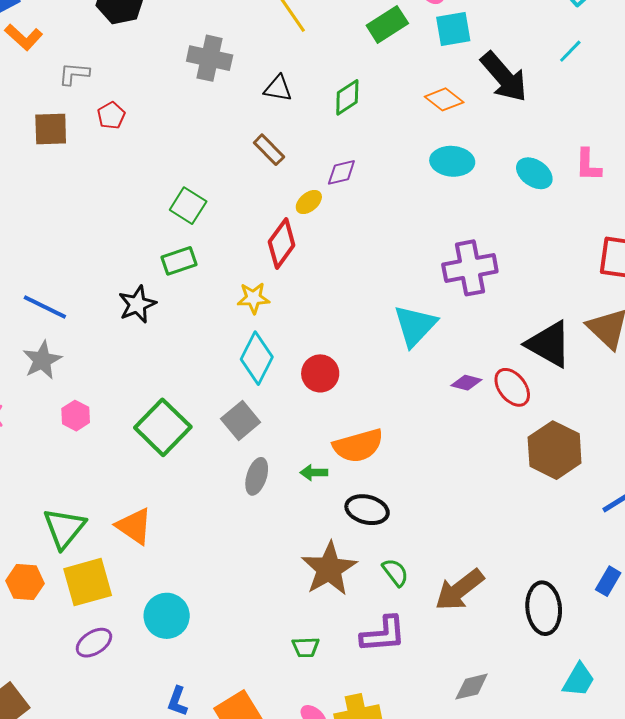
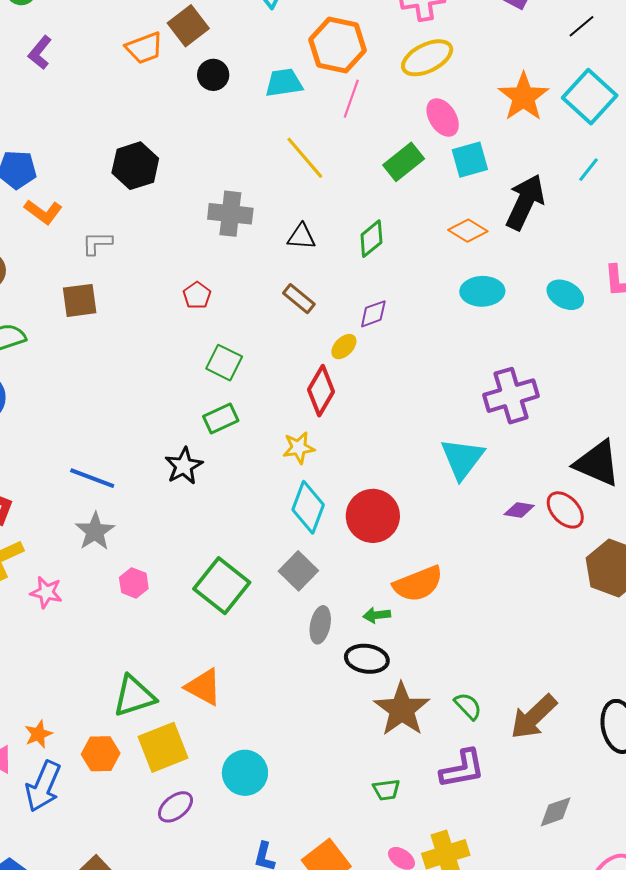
black arrow: (504, 77) -> (525, 202), turned -108
red pentagon: (111, 116) -> (197, 295), moved
red circle: (320, 373) -> (373, 516), size x1.4
black ellipse: (367, 510) -> (367, 659), moved
green triangle: (64, 528) -> (134, 696), turned 39

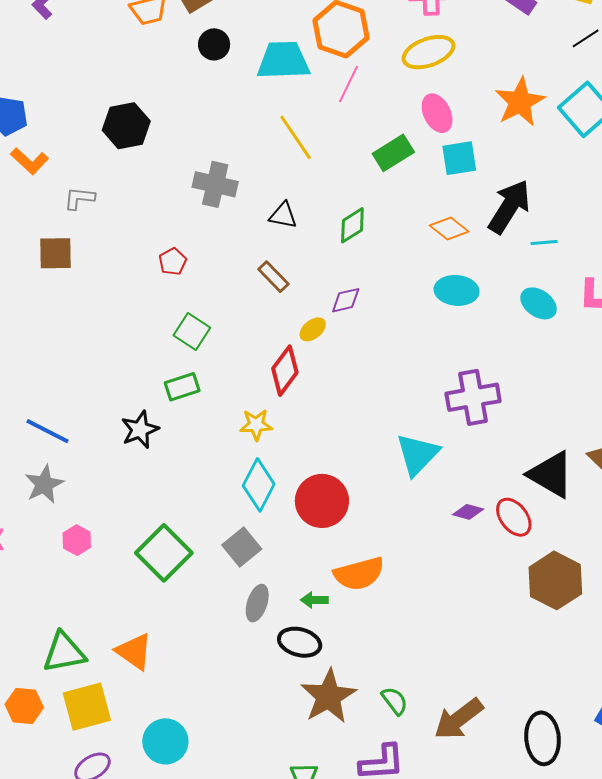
cyan trapezoid: (284, 83) -> (283, 60), size x1.4
cyan line: (589, 170) -> (544, 243), moved, turned 40

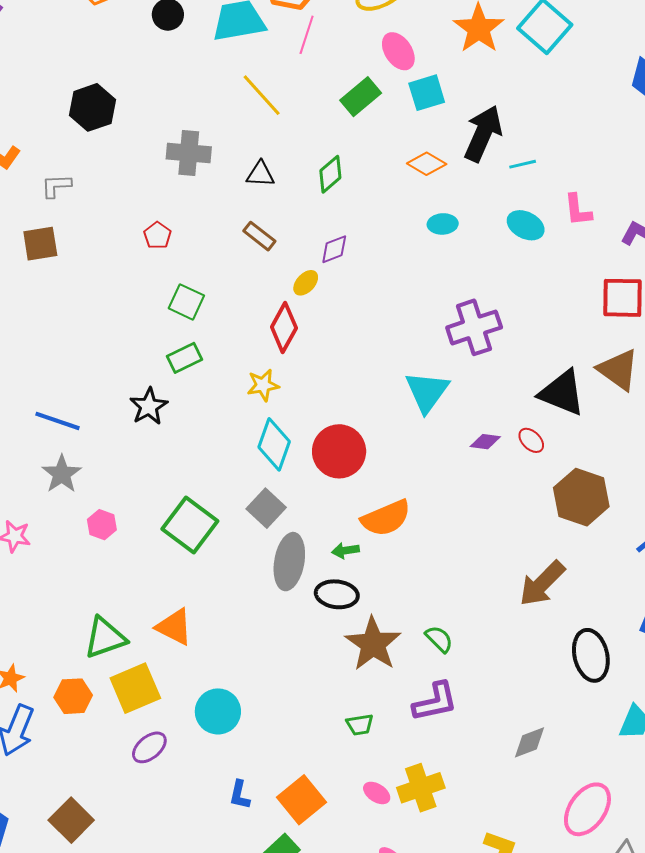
cyan ellipse: (457, 290) -> (443, 224), size x0.7
red ellipse: (514, 517) -> (531, 440), size x0.7
gray ellipse: (257, 603) -> (289, 562), size x1.5
brown arrow: (459, 719) -> (542, 584), moved

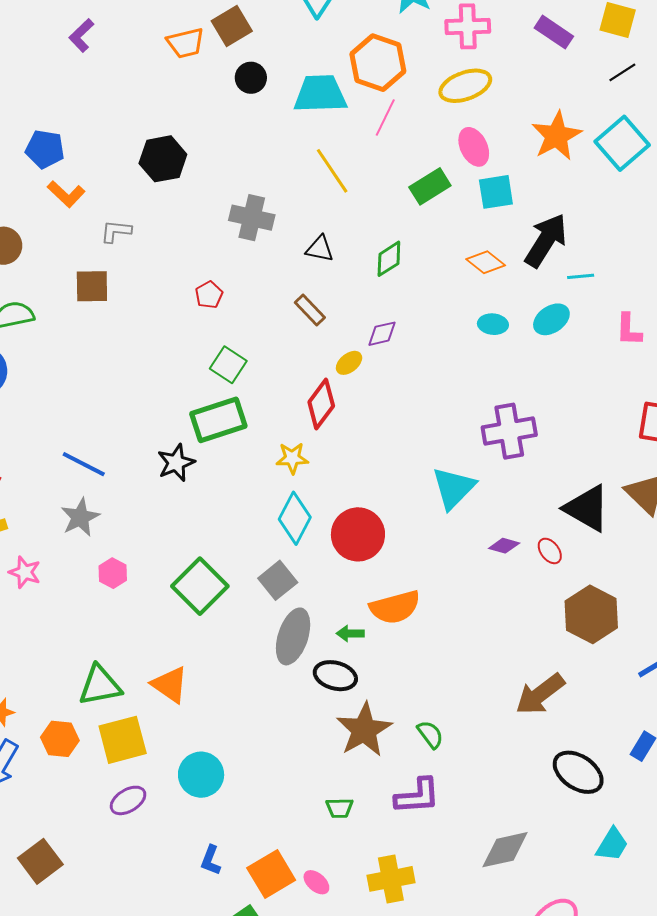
cyan ellipse: (526, 225) -> (551, 319), moved, turned -69
green rectangle: (184, 358) -> (218, 420), size x1.6
black ellipse: (591, 655) -> (578, 772), turned -51
gray diamond: (529, 742) -> (505, 850), size x1.4
pink ellipse: (377, 793) -> (316, 882), moved

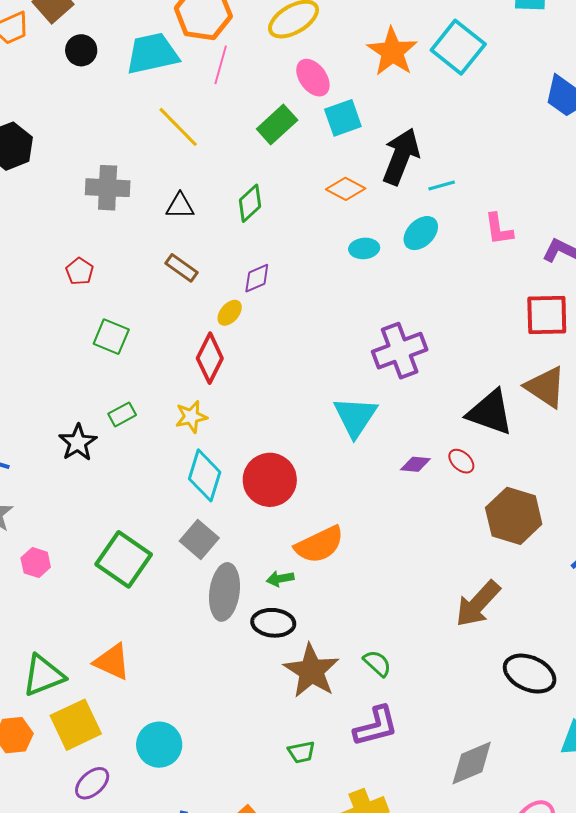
green rectangle: (218, 420) -> (122, 414), moved, size x0.5

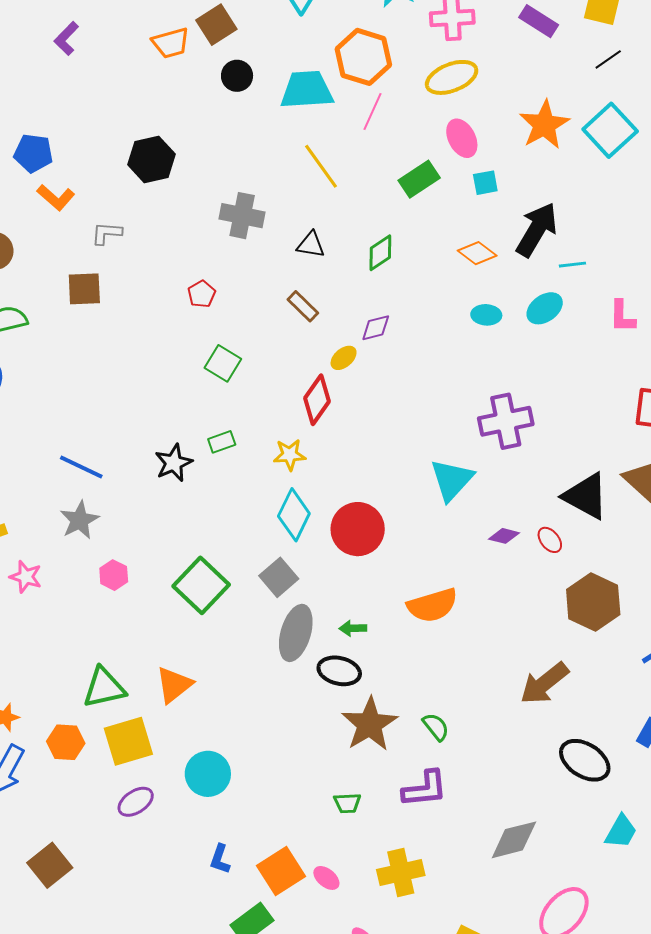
cyan square: (343, 118) -> (485, 183), size x0.7
orange semicircle: (319, 545) -> (432, 605), moved
orange triangle: (112, 662) -> (174, 685), turned 48

